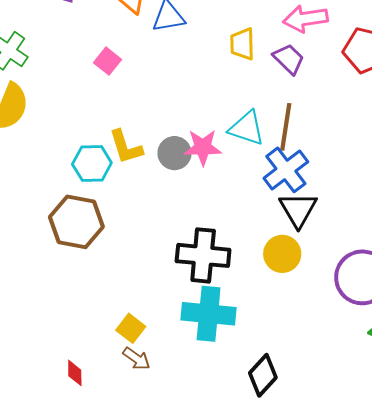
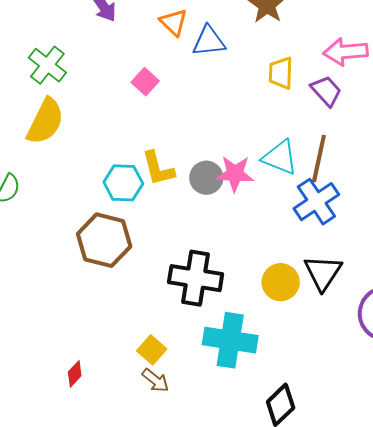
black triangle: (298, 210) -> (323, 273), moved
yellow circle: (282, 254) -> (281, 282), moved
black cross: (203, 255) -> (196, 278), moved
red diamond: (75, 373) -> (75, 374), moved, turned 40

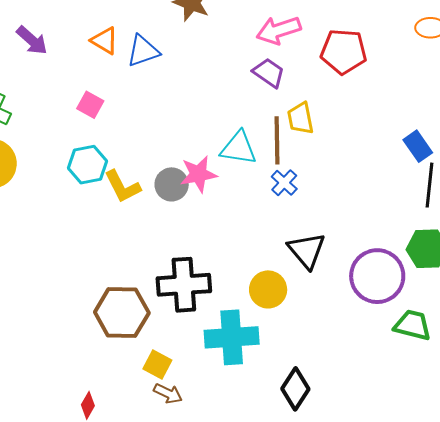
yellow trapezoid: (281, 73) -> (300, 118), moved
cyan hexagon: (123, 183) -> (87, 165), moved
blue cross: (316, 202) -> (284, 183), size x0.6
brown hexagon: (104, 240) -> (122, 312), moved
yellow circle: (281, 282) -> (268, 289), moved

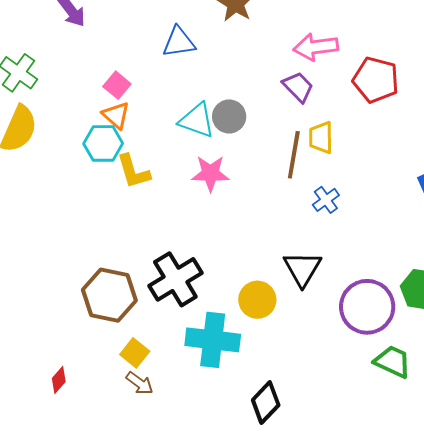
orange triangle: (105, 41) -> (116, 115), moved
cyan triangle: (239, 148) -> (197, 120), moved
blue cross: (284, 183) -> (326, 200), moved
gray circle: (172, 184) -> (229, 116), moved
black cross: (184, 285) -> (175, 279), turned -38

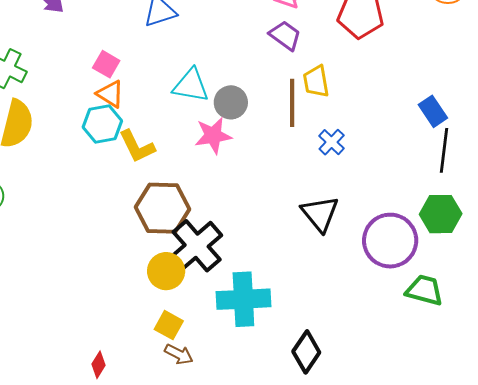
gray circle: (229, 116) -> (231, 102), moved
brown hexagon: (109, 295) -> (162, 208), moved
yellow circle: (257, 300) -> (166, 271), moved

